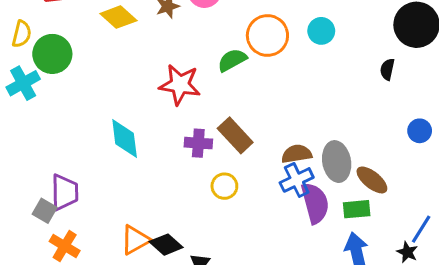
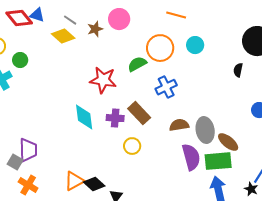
green circle: (52, 54) -> (20, 60), size x0.6
cyan diamond: (125, 138) -> (84, 117), moved
blue cross: (297, 180) -> (166, 87), moved
green rectangle: (357, 209) -> (218, 161), size x1.5

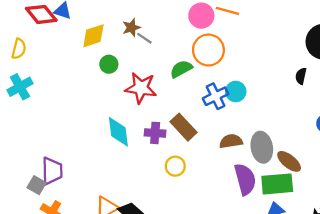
pink circle: (119, 19) -> (201, 16), moved
gray line: (70, 20) -> (144, 38), moved
yellow diamond: (63, 36) -> (93, 36), turned -60
cyan circle: (195, 45) -> (236, 91), moved
green circle: (20, 60) -> (109, 64), moved

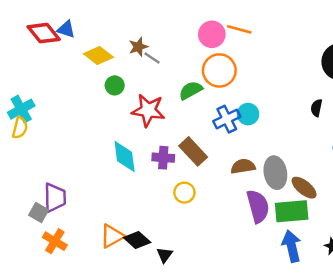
yellow diamond: (93, 36) -> (98, 55), turned 56
yellow semicircle: (19, 49) -> (20, 128), moved
black semicircle: (301, 76) -> (317, 108), moved

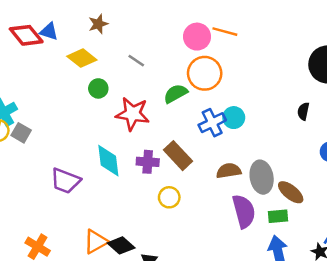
brown star: (138, 47) -> (98, 24), moved
purple trapezoid: (55, 198) -> (65, 181), moved, turned 112
green rectangle: (292, 211) -> (278, 216), size x0.6
gray square: (39, 213) -> (21, 133), moved

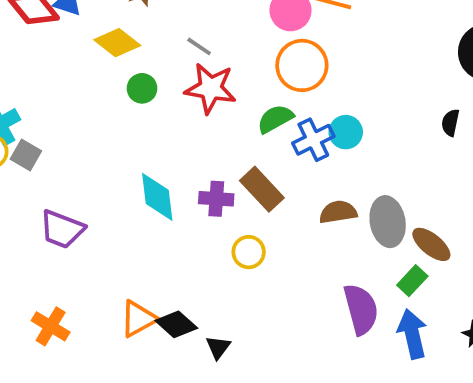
green semicircle: (176, 94) -> (275, 119), moved
red star: (132, 114) -> (211, 88), moved
purple trapezoid: (65, 181) -> (62, 229), moved
purple semicircle: (244, 211) -> (361, 309), moved
green rectangle: (278, 216) -> (412, 281), turned -42

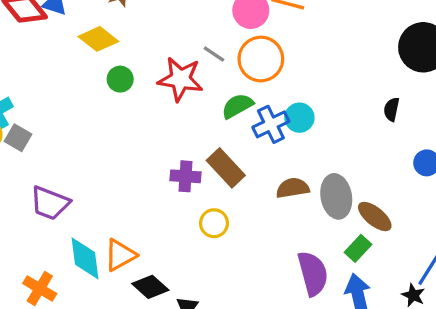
gray line: (199, 46) -> (214, 54), moved
cyan diamond: (157, 197) -> (85, 258), moved
orange triangle: (138, 319) -> (120, 255), moved

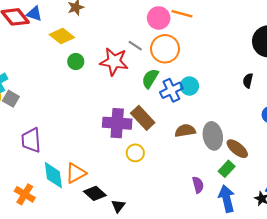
green semicircle: (237, 106) -> (150, 79), turned -30
purple cross: (185, 176) -> (117, 123), size x1.5
purple trapezoid: (50, 203) -> (31, 140), turned 65
purple semicircle: (313, 273) -> (198, 185), size x0.6

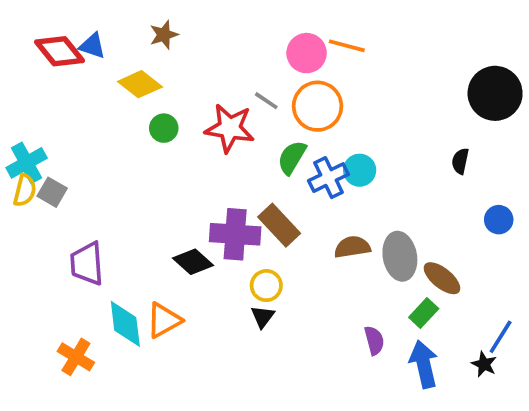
black diamond: (95, 193) -> (193, 262), moved
black triangle: (118, 206) -> (263, 317), moved

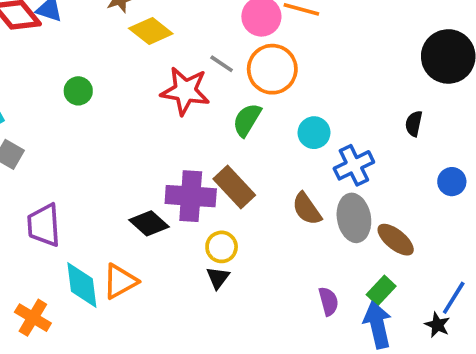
yellow diamond: (140, 84) -> (151, 31), moved
green circle: (164, 128) -> (78, 91), moved
blue cross: (329, 178) -> (354, 165), moved
brown semicircle: (352, 247) -> (307, 209), turned -116
green rectangle: (424, 313) -> (381, 290), moved

